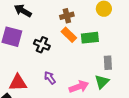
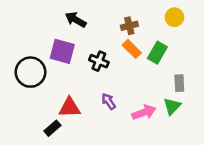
green rectangle: (90, 38) -> (157, 53), turned -54

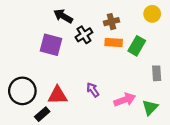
orange rectangle: (132, 49) -> (114, 42), turned -42
black cross: (99, 61) -> (84, 35), moved, turned 35
black circle: (30, 72) -> (22, 91), moved
green triangle: (172, 106) -> (150, 107), moved

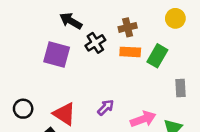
purple arrow: (93, 90) -> (106, 107), turned 80
black circle: (22, 91) -> (23, 109), size x0.6
red triangle: (58, 95) -> (64, 114), turned 35

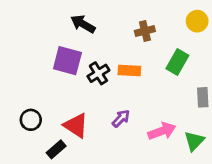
black cross: (95, 43) -> (98, 73), moved
orange rectangle: (130, 52) -> (129, 70), moved

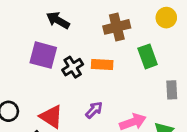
brown cross: (145, 31) -> (117, 27), size x1.4
green rectangle: (177, 62) -> (148, 56), turned -50

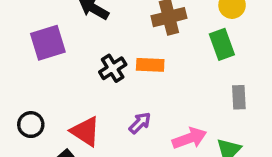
purple square: (43, 55) -> (48, 43), moved, turned -32
green rectangle: (148, 56) -> (222, 44), moved

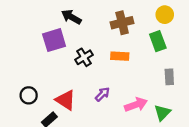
purple square: (48, 43) -> (54, 40), moved
orange rectangle: (150, 65) -> (120, 56), moved

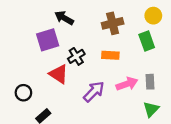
gray rectangle: (169, 77) -> (150, 82), moved
purple arrow: (102, 94) -> (94, 92), size x1.5
red triangle: (66, 100) -> (59, 74), moved
pink arrow: (136, 105) -> (127, 84), moved

